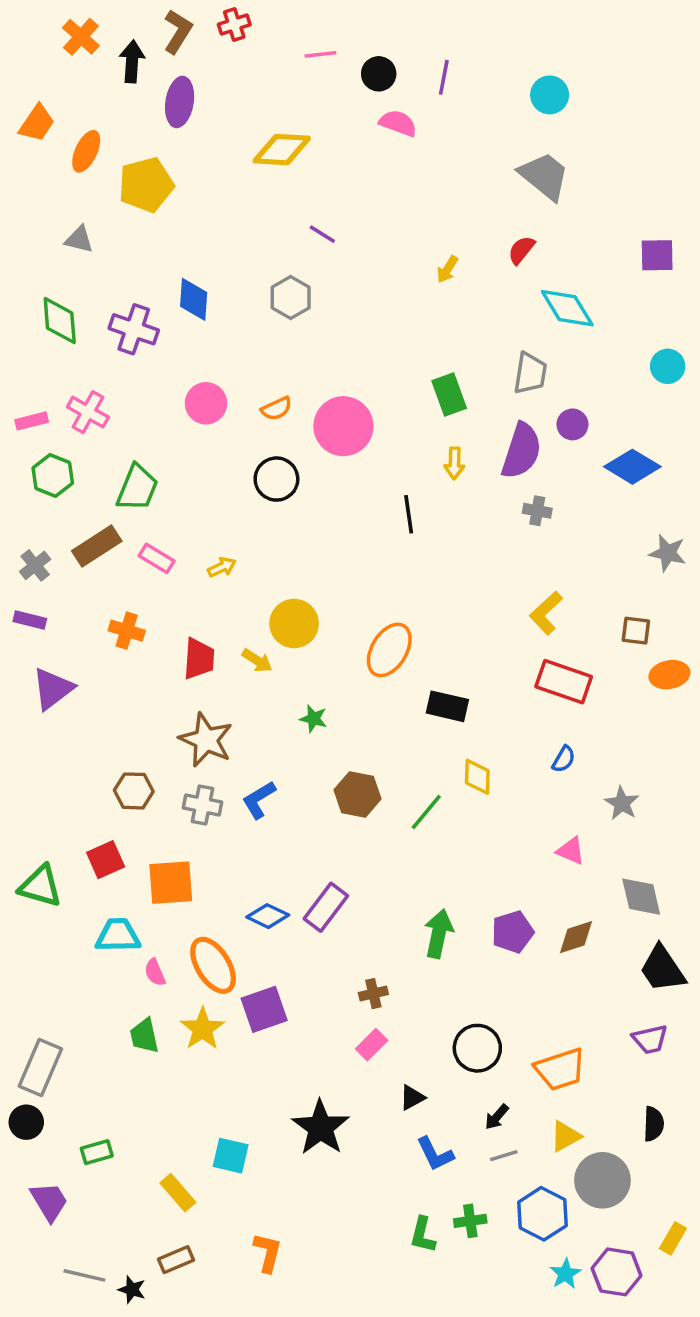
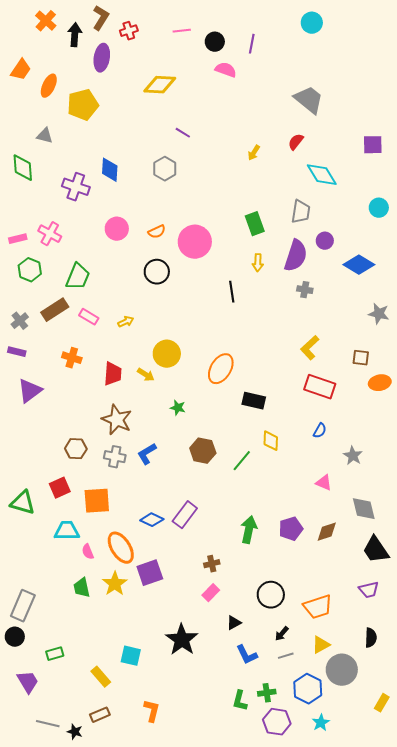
red cross: (234, 24) -> (129, 31), moved
cyan circle: (550, 95) -> (312, 23), moved
green diamond: (60, 320) -> (23, 168), moved
purple hexagon: (617, 1272) -> (277, 722), moved

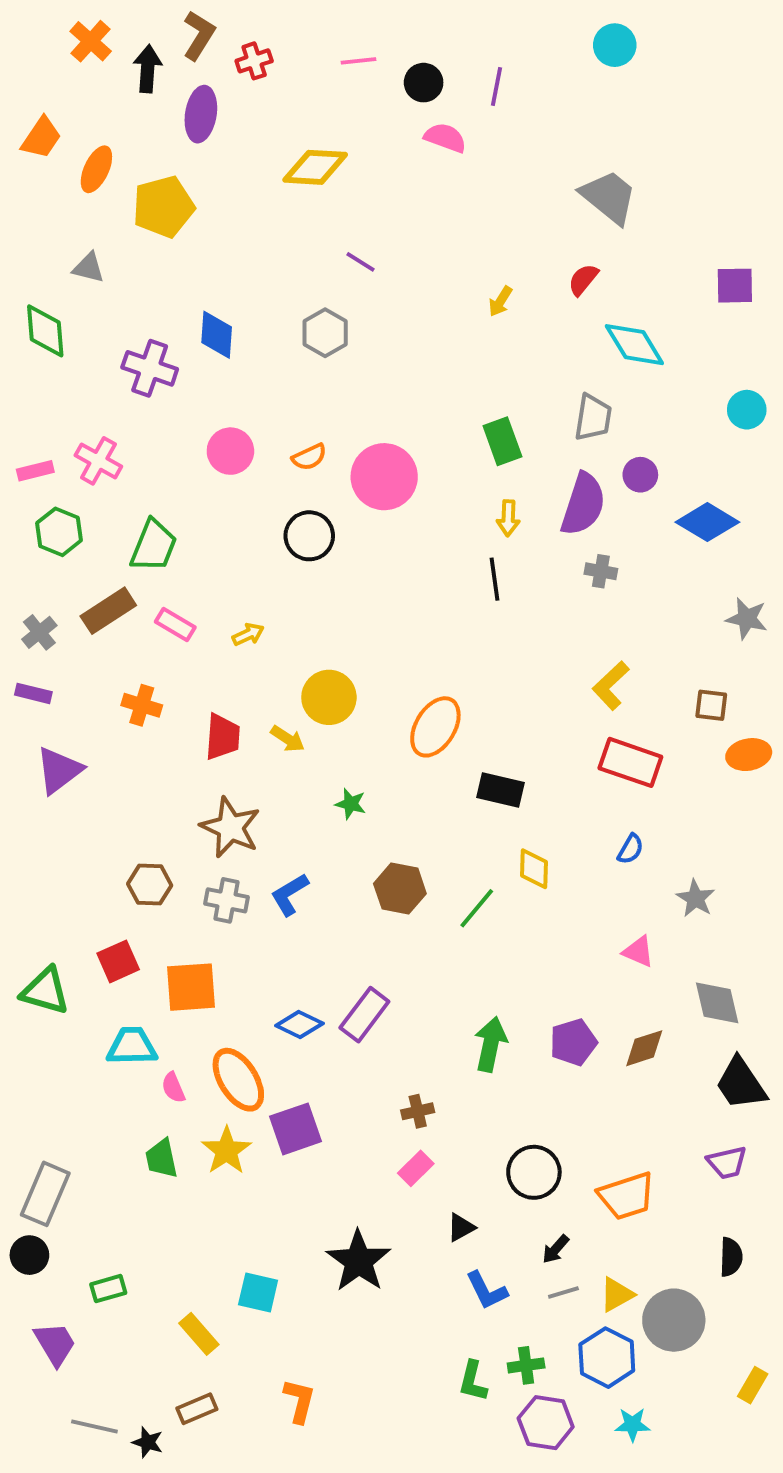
black line: (232, 292) -> (495, 579), moved
yellow triangle: (321, 645) -> (617, 1294), moved
cyan star: (321, 723) -> (632, 1425), turned 30

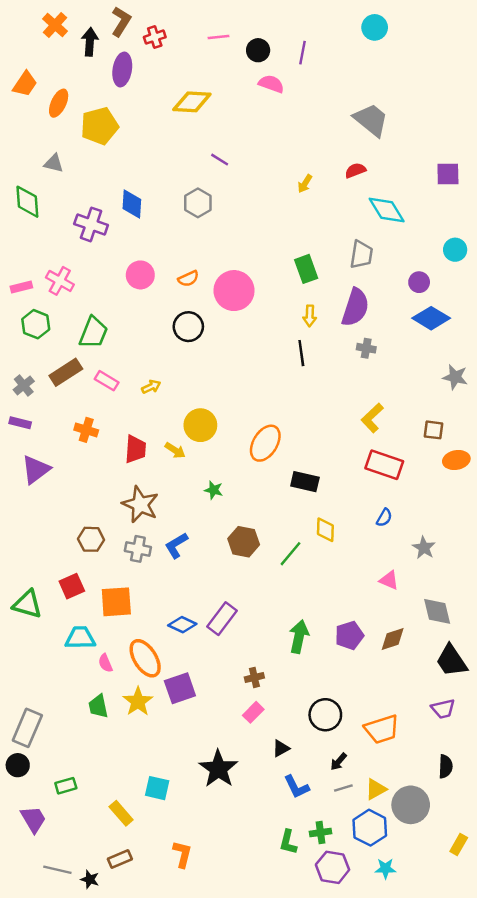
red semicircle: (583, 280) -> (355, 170), turned 30
purple circle: (640, 475) -> (419, 282), moved

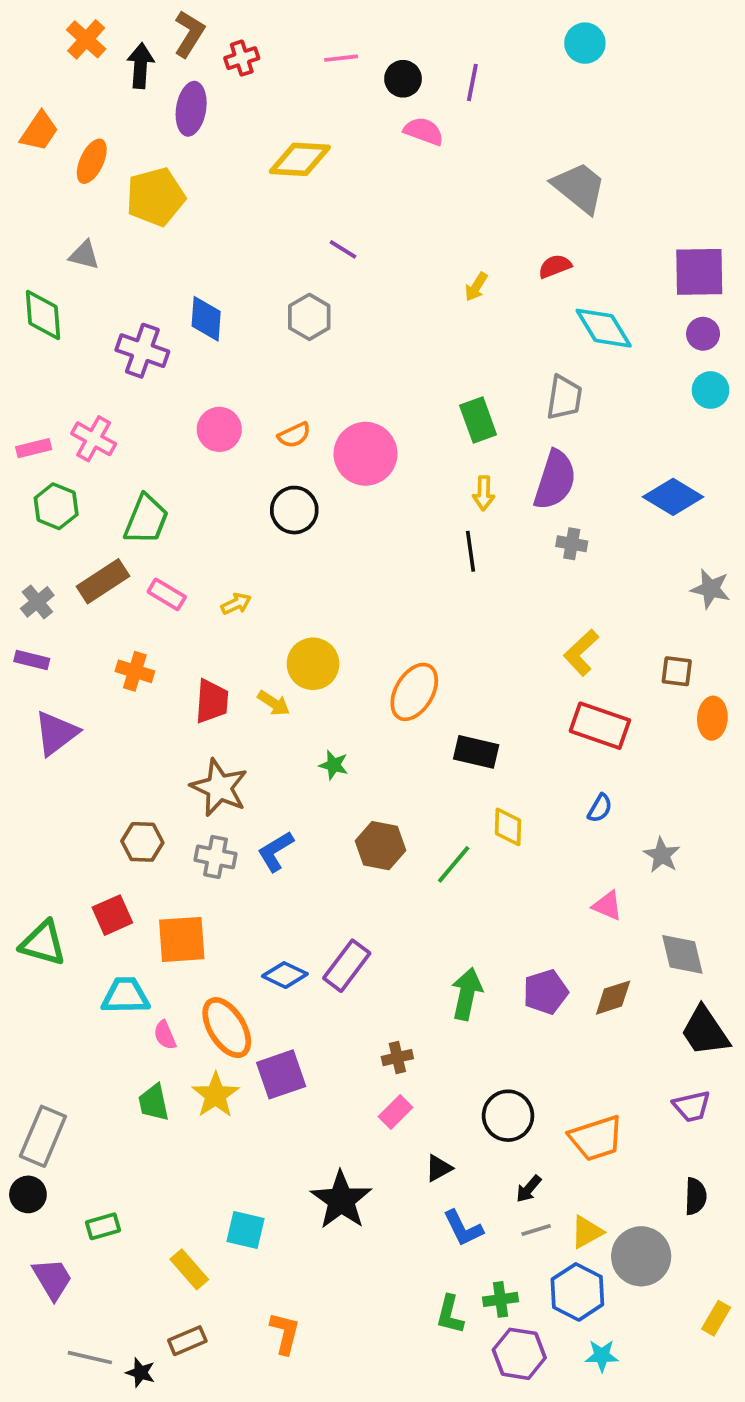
purple square: (448, 174) -> (699, 272), size x1.4
purple circle: (419, 282) -> (703, 334), moved
orange ellipse: (456, 460) -> (712, 718), turned -75

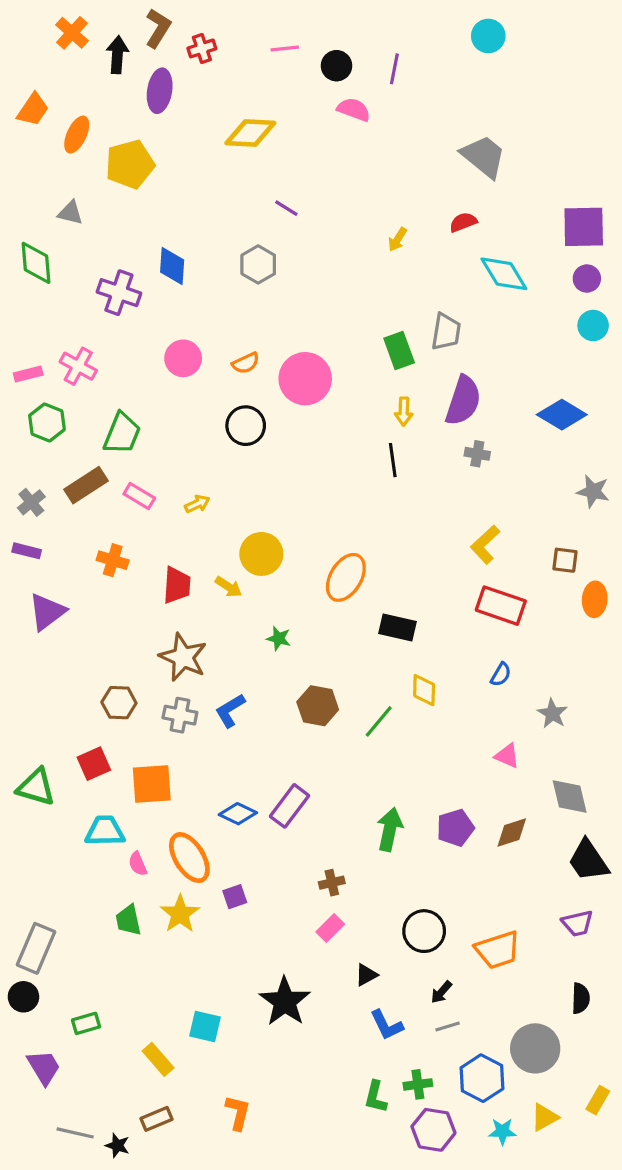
gray trapezoid: (564, 398) -> (446, 332), moved
purple square: (281, 1074) -> (235, 897), size x0.6
yellow triangle: (587, 1232) -> (545, 1117), moved

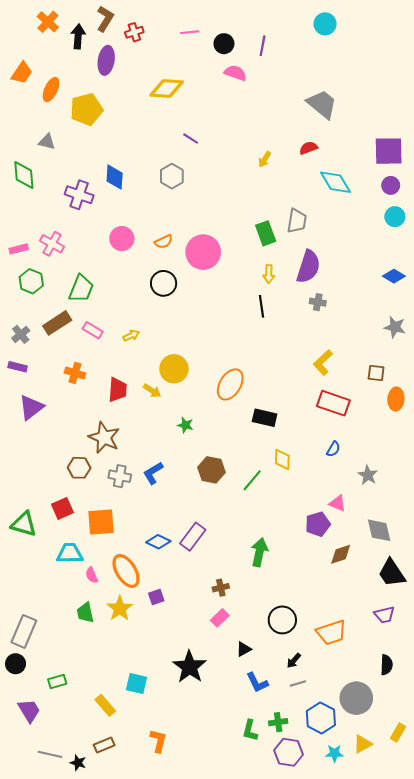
blue diamond: (562, 415) -> (394, 276), moved, size x0.7
brown star: (183, 657) -> (104, 438), moved
purple pentagon: (455, 828) -> (318, 524), moved

